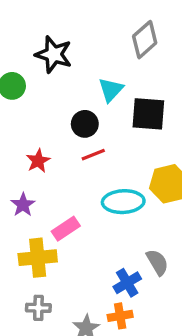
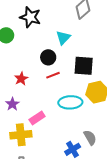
black square: (148, 114) -> (84, 66), moved

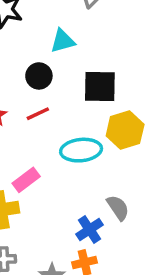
cyan triangle: (63, 38) -> (63, 41), turned 35
red line: (53, 75) -> (38, 114), moved

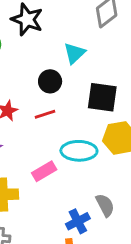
cyan triangle: (63, 41) -> (74, 53), turned -35
pink rectangle: (26, 180) -> (44, 171), moved

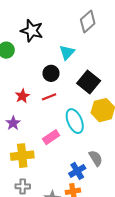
black square: (102, 97) -> (89, 82), turned 35
cyan ellipse: (79, 151) -> (75, 121), turned 70

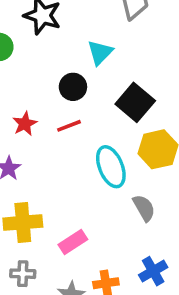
pink rectangle: (51, 137) -> (73, 242), moved
gray semicircle: (96, 158) -> (144, 208), moved
blue cross: (77, 171) -> (153, 271), moved

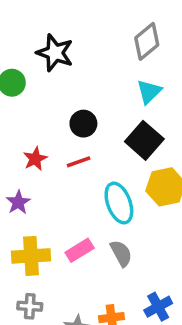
cyan triangle: (100, 52) -> (149, 92), moved
gray semicircle: (144, 208) -> (121, 253), moved
pink rectangle: (73, 242) -> (80, 250), moved

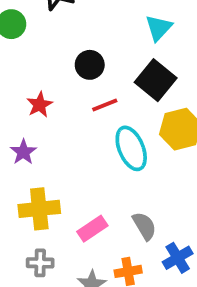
red line: (79, 162) -> (105, 105), moved
pink rectangle: (80, 250) -> (92, 229), moved
gray semicircle: (121, 253) -> (144, 226), moved

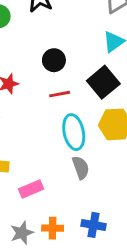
gray semicircle: (144, 226) -> (81, 168), moved
blue cross: (178, 258) -> (94, 225), turned 30

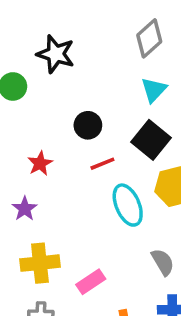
gray semicircle: (81, 168) -> (163, 262), moved

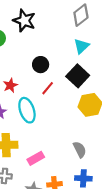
red line: (102, 164) -> (48, 88), turned -32
cyan ellipse: (128, 205) -> (27, 110), moved

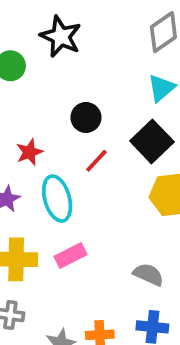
gray semicircle: (80, 150) -> (148, 274), turned -42
pink rectangle: (36, 158) -> (71, 255), moved

